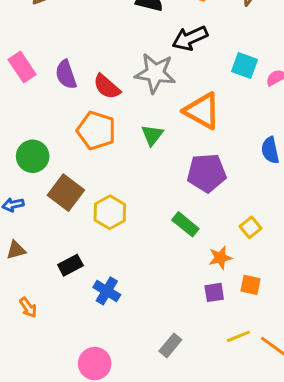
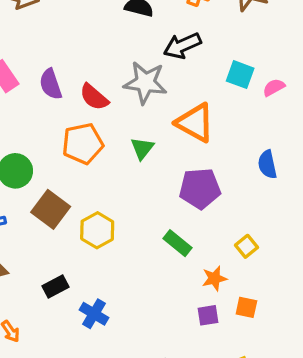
orange pentagon: (96, 131) -> (83, 144), turned -30

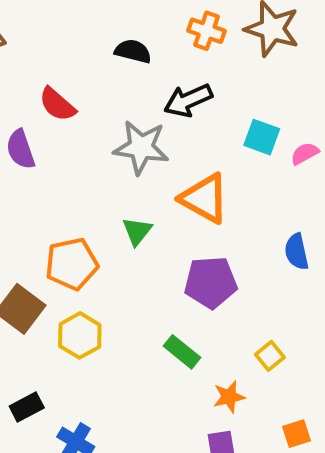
red semicircle: (94, 97) -> (57, 104), moved
orange pentagon: (83, 144) -> (72, 264), moved
orange square: (246, 307) -> (297, 434), moved, turned -30

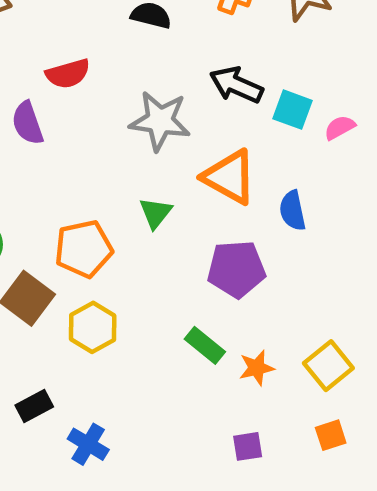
black arrow: (188, 100) -> (236, 85), moved, turned 48
red semicircle: (57, 104) -> (68, 74), turned -57
blue semicircle: (297, 252) -> (292, 211), moved
yellow square: (270, 356) -> (328, 366), moved, size x1.5
orange star: (229, 397) -> (257, 368), moved

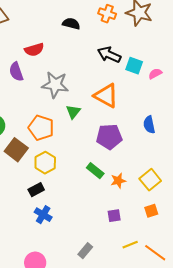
gray star: (160, 121) -> (55, 85), moved
blue semicircle: (292, 211) -> (149, 125), moved
orange pentagon: (84, 249) -> (41, 128), turned 30
black rectangle: (34, 406) -> (36, 190), moved

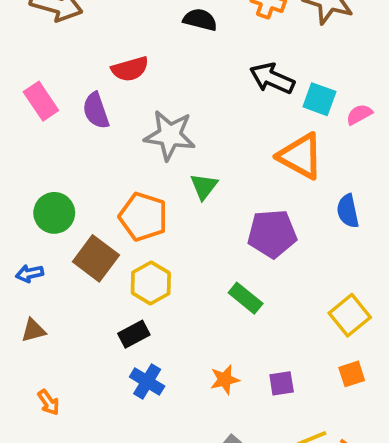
orange triangle: (106, 96) -> (300, 156), moved
orange star: (118, 181) -> (225, 380), moved

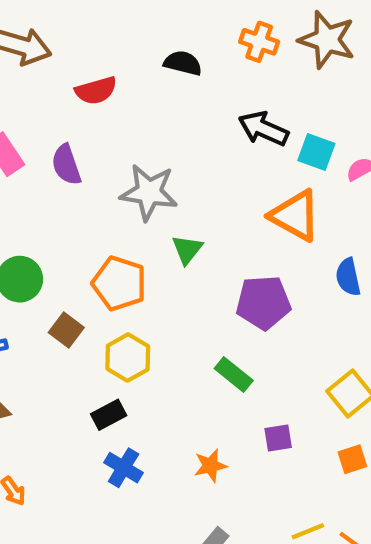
red semicircle: (130, 69) -> (96, 91), moved
brown square: (96, 258) -> (66, 330), size x0.7
purple square: (282, 383) -> (278, 438), moved

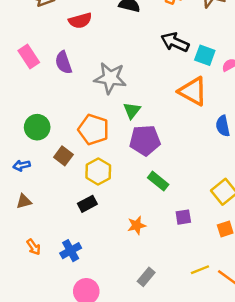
purple pentagon: (263, 302) -> (145, 140), moved
orange star: (210, 466) -> (137, 225), moved
blue cross: (124, 468) -> (71, 251), moved, turned 30

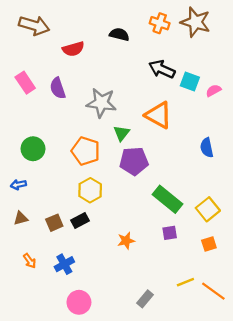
orange triangle: (193, 91) -> (159, 115), moved
brown square: (63, 156) -> (54, 223), moved, turned 30
green rectangle: (158, 181) -> (167, 199), moved, size x1.5
gray rectangle: (146, 277) -> (145, 299), moved

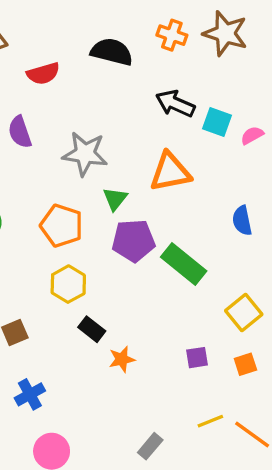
black semicircle: (119, 34) -> (112, 52), size x1.4
orange triangle: (159, 115) -> (170, 172), turned -40
green rectangle: (167, 199) -> (184, 264), moved
black rectangle: (80, 220) -> (92, 329), moved, turned 66
purple square: (170, 233) -> (197, 358), moved

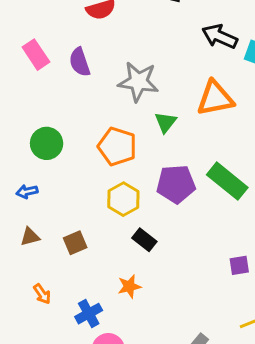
purple pentagon: (133, 241) -> (176, 184), moved
orange star: (122, 359) -> (129, 286), moved
blue cross: (30, 394) -> (89, 314), moved

